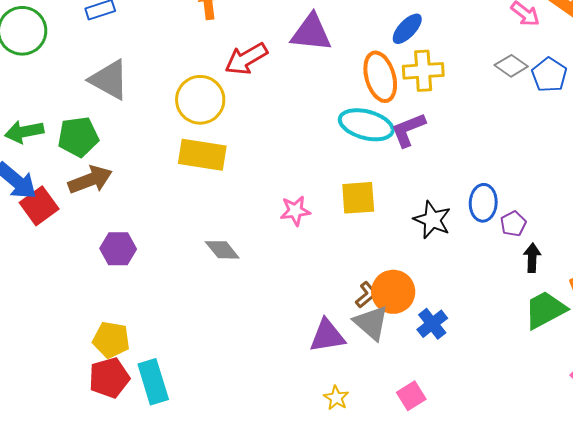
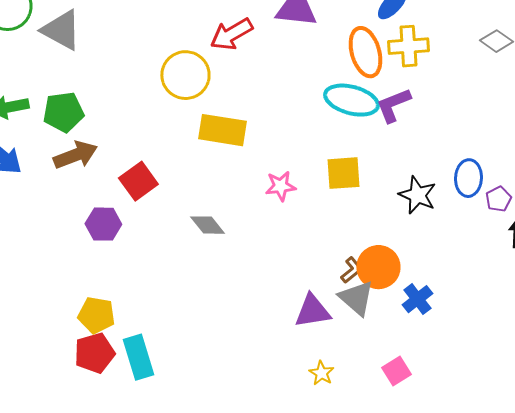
gray triangle: (109, 80) -> (61, 30), moved
yellow rectangle: (202, 155) -> (222, 130), moved
red square: (39, 206) -> (138, 181), moved

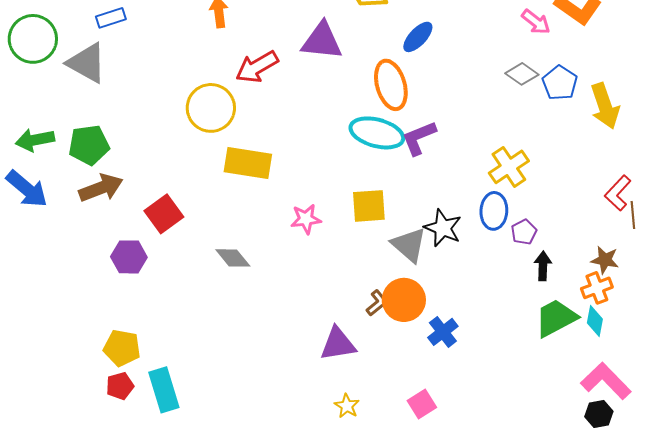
yellow cross: (408, 46) -> (509, 167), moved, turned -30
gray triangle: (356, 298) -> (409, 245), moved
red pentagon: (94, 353) -> (120, 386), size x0.7

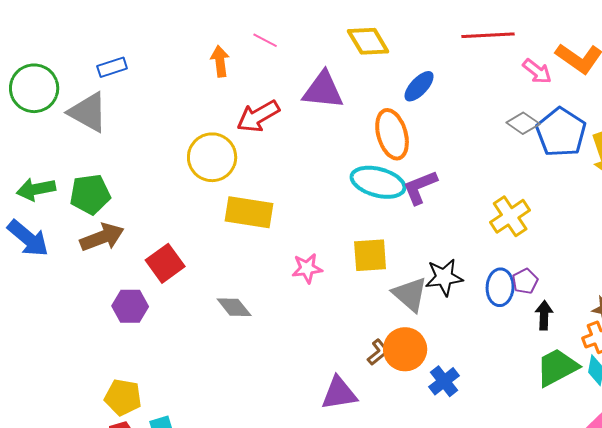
blue pentagon: (560, 83) -> (561, 132), size x1.4
blue ellipse: (494, 211) -> (500, 287), moved
black star: (443, 228) -> (444, 277), turned -30

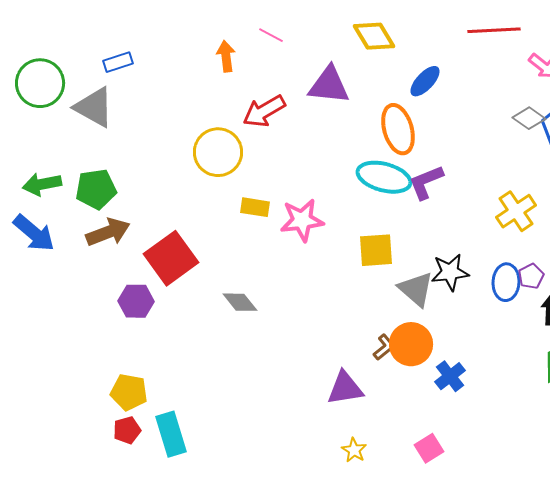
yellow rectangle: (249, 212) -> (255, 207), size x0.6
red square: (165, 263) -> (171, 258), size x1.4
pink star: (307, 268) -> (302, 220), moved, size x1.4

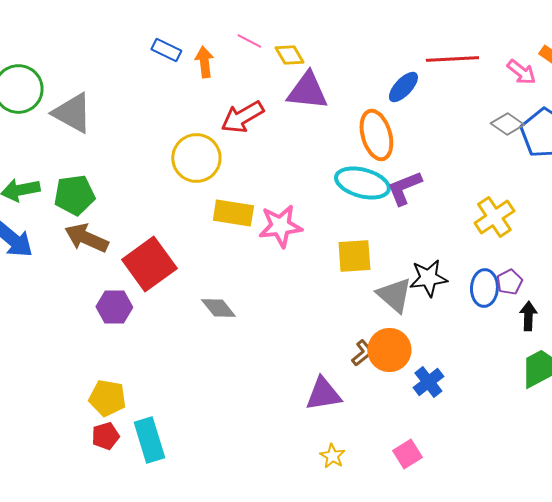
red line: (494, 30) -> (452, 59), moved
yellow diamond: (374, 36) -> (289, 55), moved, size x0.7
blue rectangle: (118, 62) -> (166, 50), moved, turned 44
yellow rectangle: (255, 207) -> (233, 213), size x1.4
brown arrow: (108, 232) -> (86, 238), turned -135

